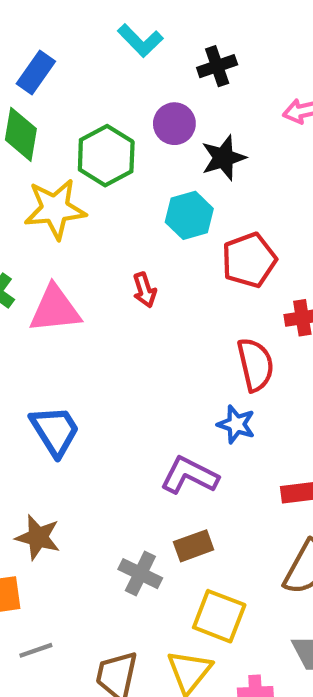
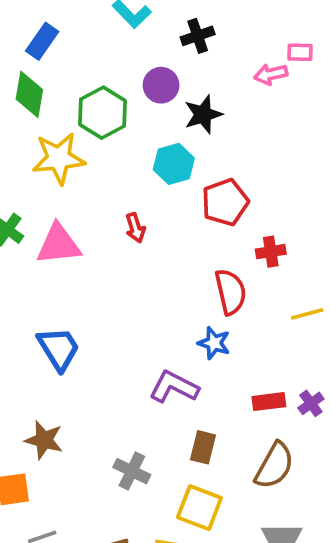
brown rectangle: (194, 546) -> (203, 447), moved, turned -56

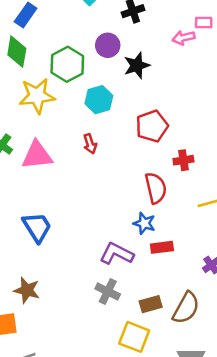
cyan hexagon: (174, 164) -> (99, 100), moved
red rectangle: (269, 402) -> (162, 247), moved
brown rectangle: (203, 447) -> (151, 304), moved, turned 60
gray cross: (132, 471) -> (108, 292), moved

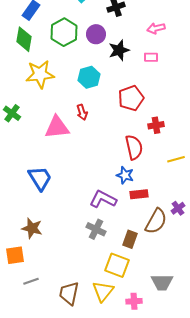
pink rectangle: (204, 23) -> (151, 57), moved
green hexagon: (67, 64) -> (64, 32), moved
pink triangle: (37, 155) -> (57, 127), moved
brown rectangle: (151, 304) -> (130, 239), turned -54
brown semicircle: (186, 308) -> (156, 221), moved

